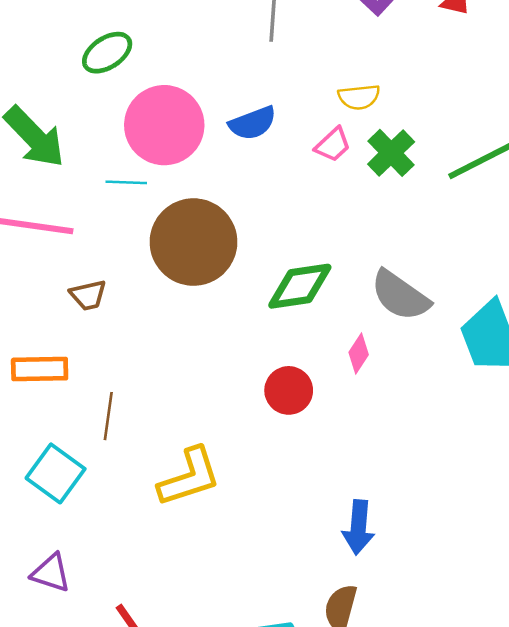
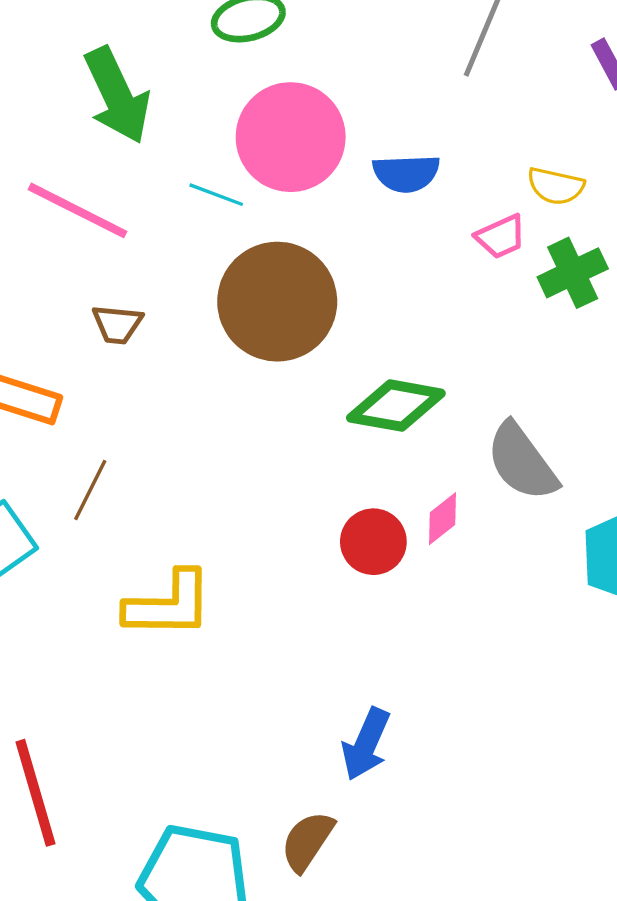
red circle: (289, 390) -> (373, 542), moved

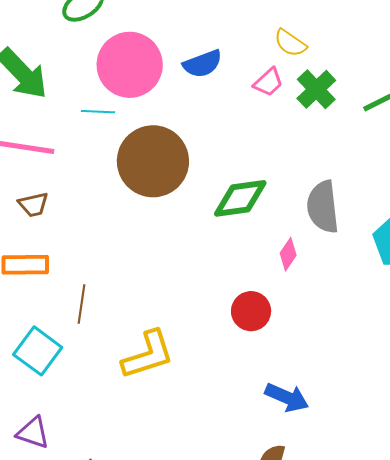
yellow semicircle: (556, 186) -> (290, 43), turned 40
brown trapezoid: (117, 324) -> (33, 205), moved
gray semicircle: (522, 462) -> (323, 207), turned 48
red circle: (373, 542) -> (251, 311), moved
blue arrow: (366, 744) -> (287, 397), turned -72

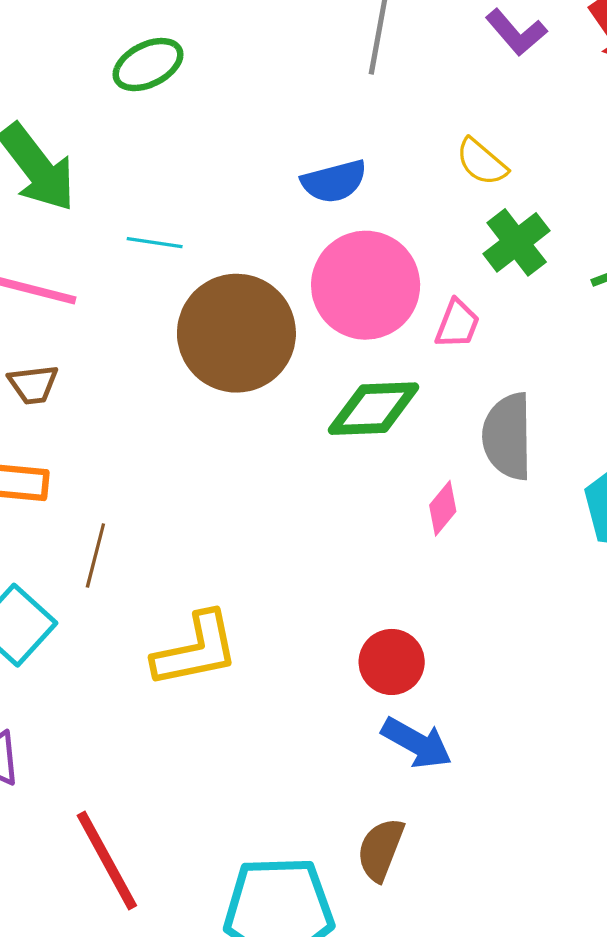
pink circle: (130, 65) -> (366, 285), moved
pink trapezoid: (268, 82) -> (457, 324), moved, turned -32
red circle: (251, 311) -> (392, 662), moved

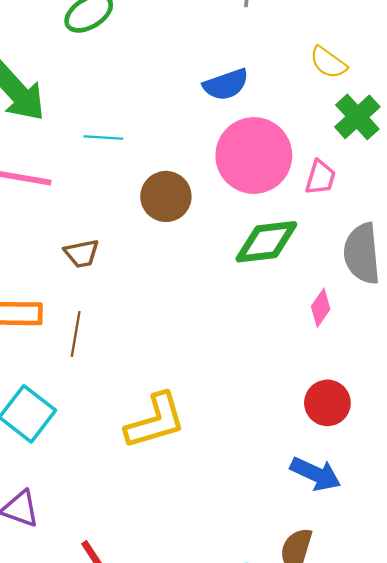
brown circle: (236, 333) -> (166, 196), size x0.6
brown trapezoid: (33, 384) -> (82, 253), moved
brown line: (95, 556) -> (76, 334), moved
red circle: (392, 662) -> (327, 403), moved

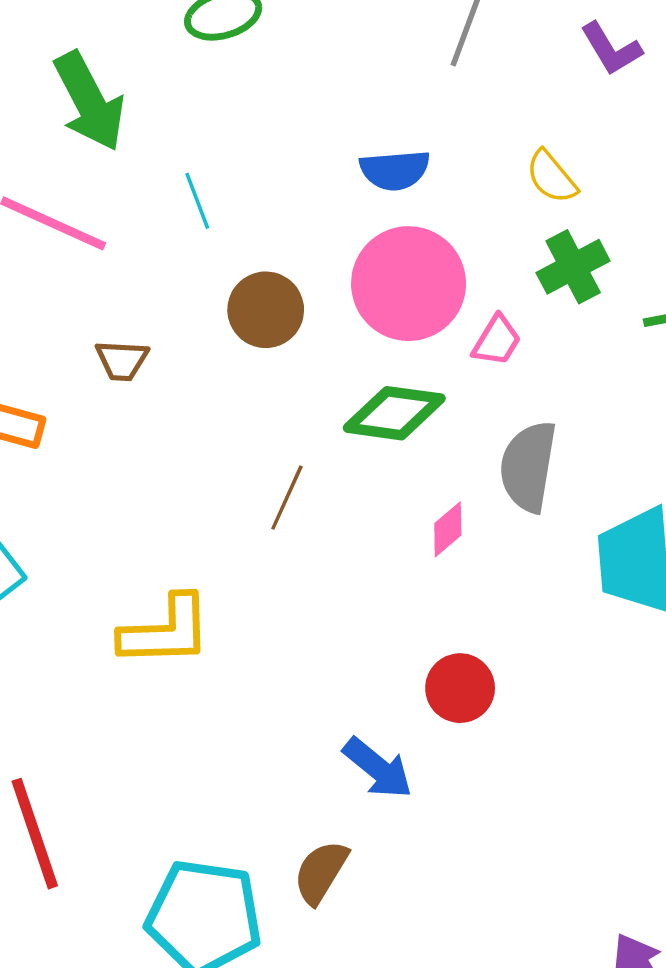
cyan line: (103, 138) -> (197, 201), turned 51
brown line: (76, 334) -> (287, 498), moved
red circle: (327, 403) -> (460, 688), moved

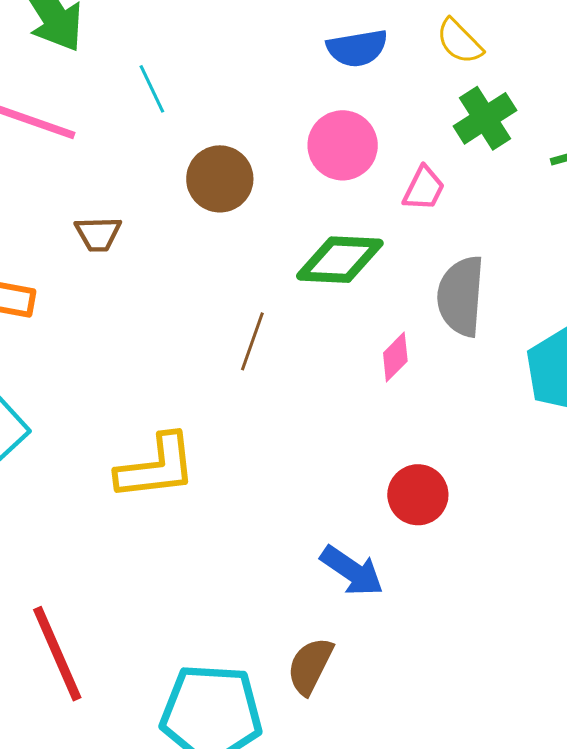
blue semicircle: (395, 170) -> (357, 48), moved
pink circle: (409, 284) -> (343, 145), size x0.7

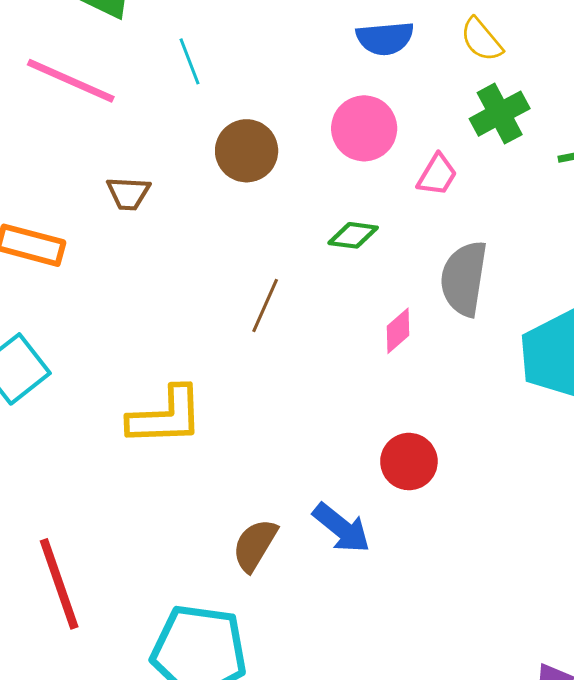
green diamond: (340, 260) -> (353, 235), size x0.6
brown semicircle: (310, 666) -> (255, 545), moved

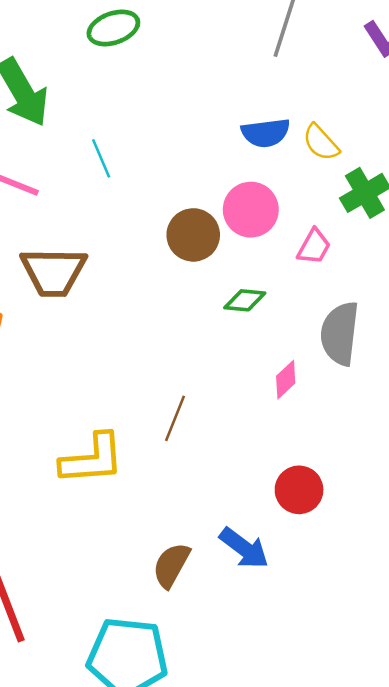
yellow semicircle: (481, 40) -> (321, 143), moved
brown circle: (247, 151) -> (193, 235), moved
brown trapezoid: (128, 193) -> (53, 272), size x1.8
brown line: (265, 305) -> (175, 418), moved

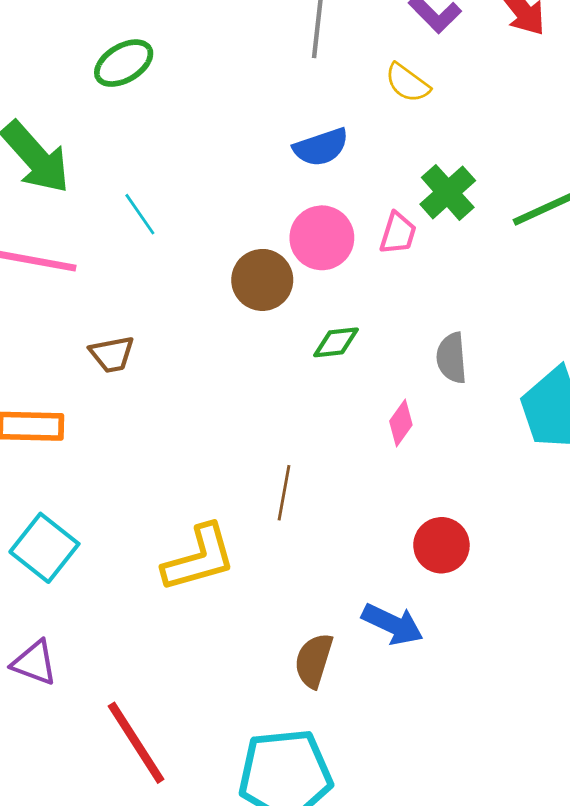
yellow semicircle: (321, 143) -> (407, 83), moved
pink trapezoid: (314, 247) -> (398, 233), moved
brown trapezoid: (53, 272) -> (112, 354), size x0.6
gray semicircle: (340, 333) -> (452, 358), size x0.7

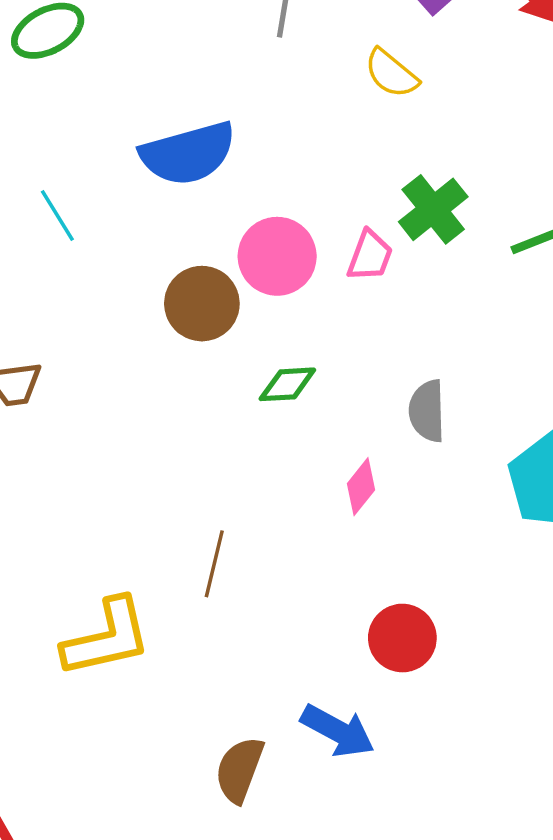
blue semicircle: (321, 147) -> (188, 153), moved, size x1.4

